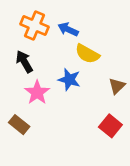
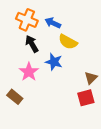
black arrow: (24, 62) -> (32, 44), moved
brown triangle: (117, 86) -> (91, 78), moved
red square: (110, 126) -> (86, 98), turned 36

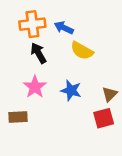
orange cross: (27, 20) -> (32, 24), turned -30
blue star: (54, 62) -> (71, 90), moved
brown rectangle: (15, 97) -> (18, 117), turned -42

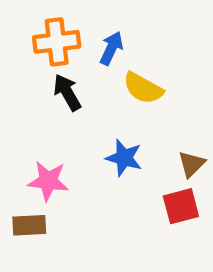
blue arrow: (64, 28) -> (111, 48), turned 90
pink star: (35, 87) -> (48, 181), moved, turned -30
brown rectangle: (18, 117) -> (29, 225), moved

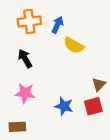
black arrow: (67, 92) -> (25, 58), moved
blue star: (124, 158) -> (64, 106), moved
brown rectangle: (29, 225) -> (17, 127), moved

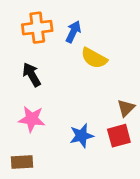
blue star: (64, 106) -> (82, 136), turned -30

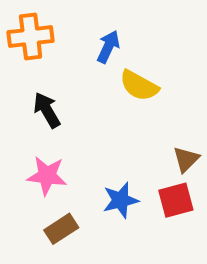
orange cross: (37, 28) -> (31, 36), moved
brown rectangle: (22, 162) -> (61, 229), moved, turned -30

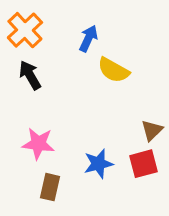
orange cross: (31, 36) -> (25, 30), turned -36
black arrow: (47, 110) -> (30, 75), moved
brown rectangle: (61, 229) -> (50, 187), turned -44

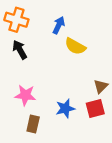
orange cross: (25, 30) -> (16, 20), turned -30

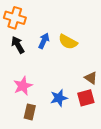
blue arrow: (59, 25) -> (44, 41), moved
brown triangle: (101, 86) -> (91, 78), turned -40
pink star: (25, 95) -> (23, 86), turned -30

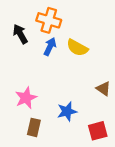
orange cross: (15, 18) -> (49, 20), moved
black arrow: (18, 45) -> (20, 34), moved
red square: (86, 98) -> (98, 131), moved

